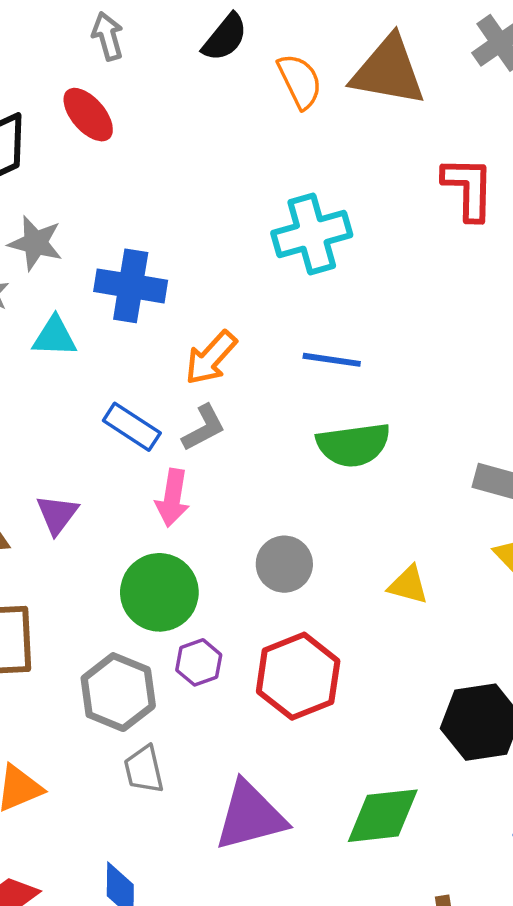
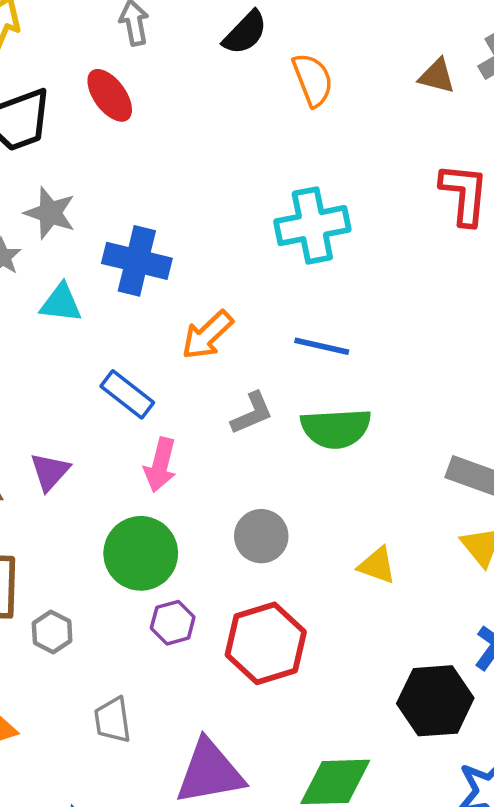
brown triangle: (388, 71) -> (437, 76), moved, size x0.5
gray L-shape: (204, 428) -> (252, 413), moved
gray hexagon: (118, 692) -> (52, 632), moved, size x0.6

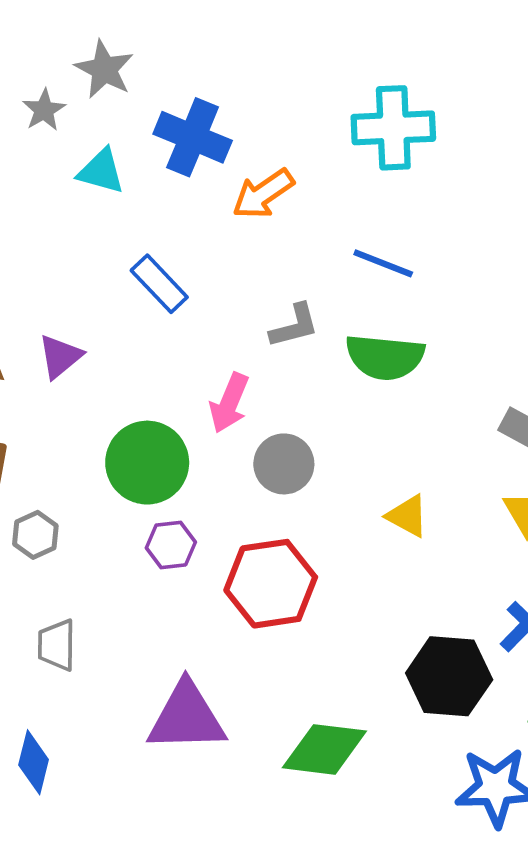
orange arrow: (207, 335) -> (263, 194), moved
pink arrow: (160, 465) -> (229, 403), moved
gray trapezoid: (113, 720) -> (57, 645), moved

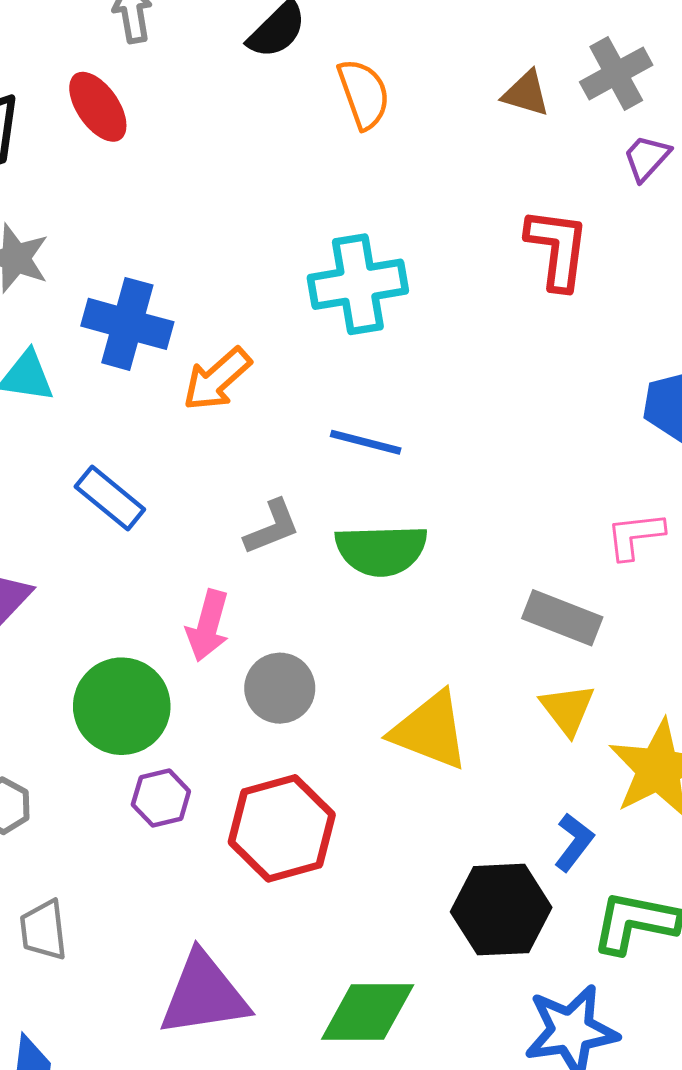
yellow triangle: (407, 516) -> (430, 731), size x1.6

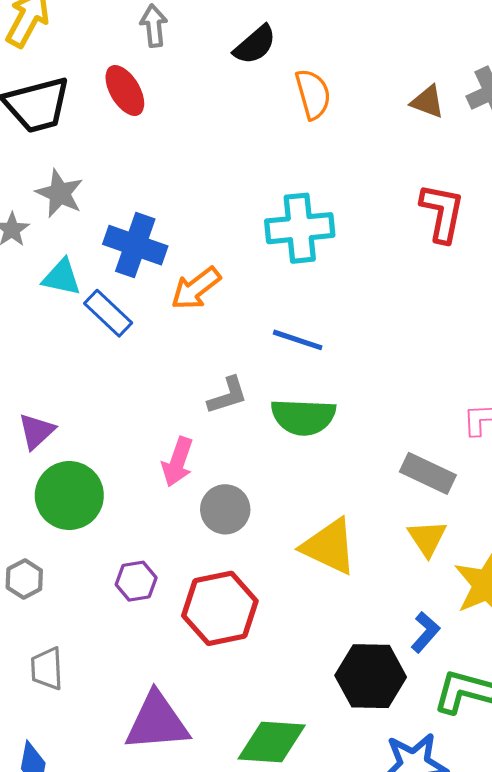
blue rectangle: (110, 498) -> (108, 313), moved
green circle: (122, 706) -> (69, 496), moved

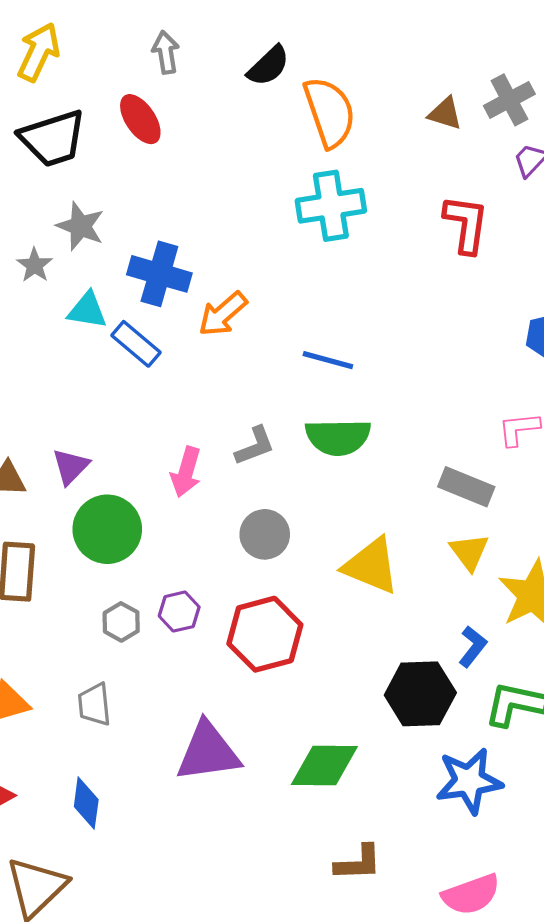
orange semicircle: (313, 94) -> (330, 112), size x1.4
cyan cross: (300, 228) -> (331, 206), moved
gray L-shape: (228, 395) -> (255, 446), moved
pink arrow: (178, 462) -> (186, 472), moved
gray hexagon: (24, 579) -> (121, 622), moved

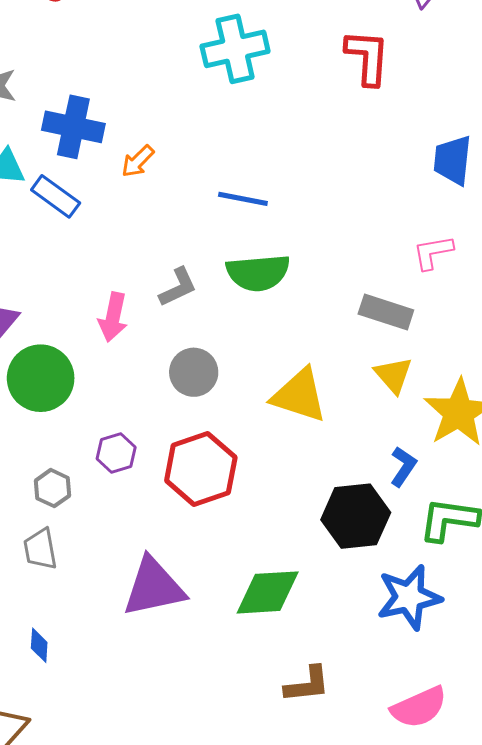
orange arrow: (223, 314) -> (138, 161), size x0.7
gray hexagon: (121, 622) -> (52, 488), moved
blue diamond: (86, 803) -> (39, 645), size x0.7

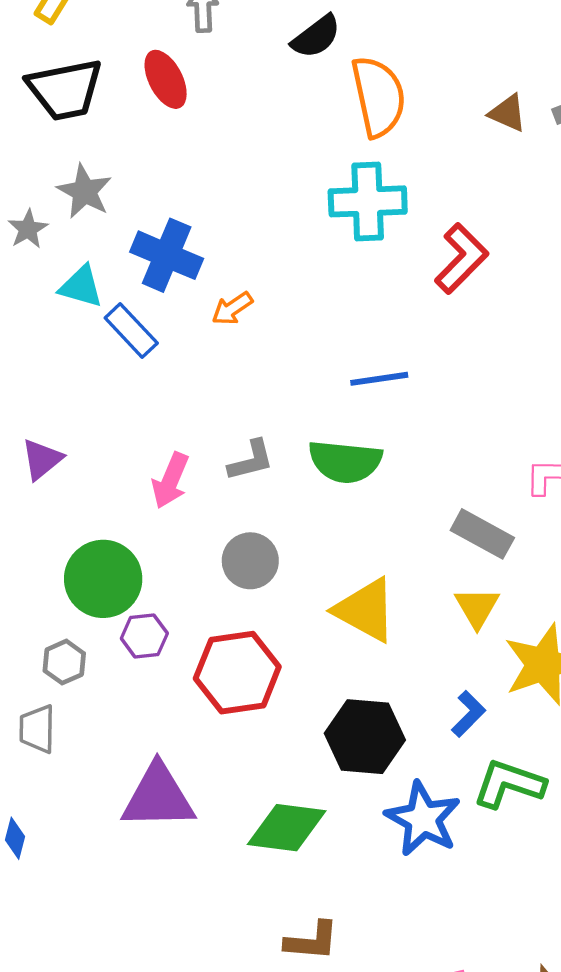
red L-shape: (367, 57) -> (461, 259), moved, turned 30
blue line: (243, 199) -> (379, 379), moved, turned -30
green circle: (41, 378) -> (103, 579), moved
black hexagon: (356, 516) -> (365, 737), moved
blue star: (409, 597) -> (423, 819), moved, turned 30

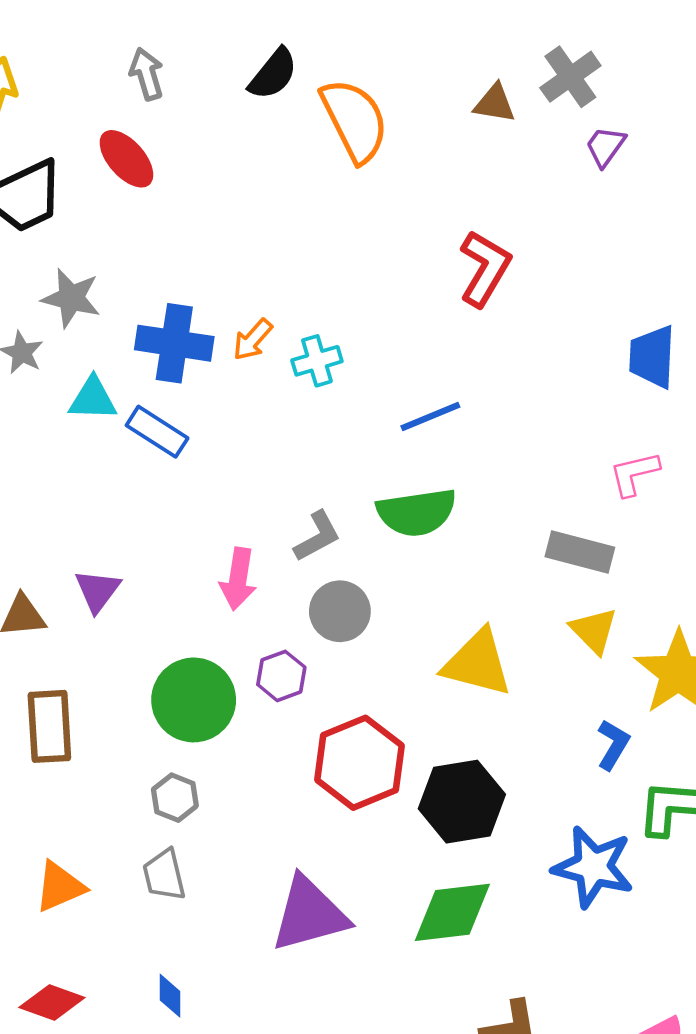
cyan cross: (368, 201) -> (317, 361), moved, size x0.6
orange arrow: (232, 308) -> (253, 340), moved
gray circle: (250, 561) -> (340, 611), moved
purple hexagon: (144, 636) -> (281, 676), moved
black hexagon: (365, 737) -> (462, 802), moved

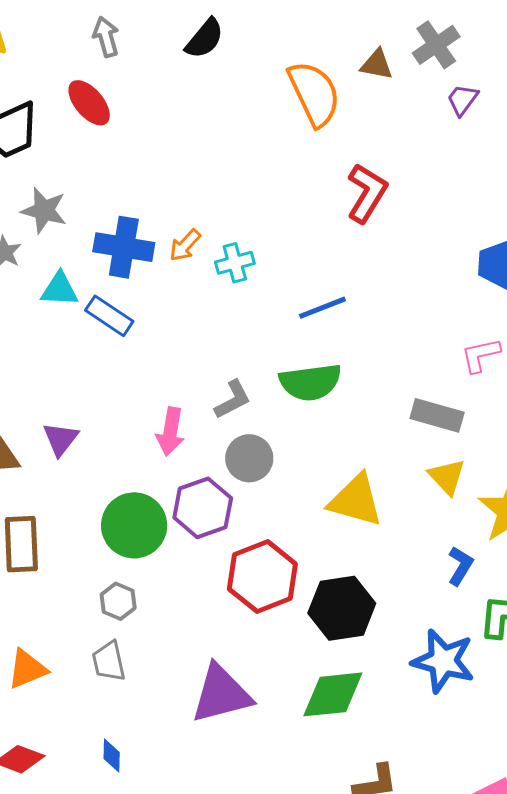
orange semicircle: (355, 120) -> (314, 94), moved
purple hexagon: (281, 676) -> (203, 508), size x1.5

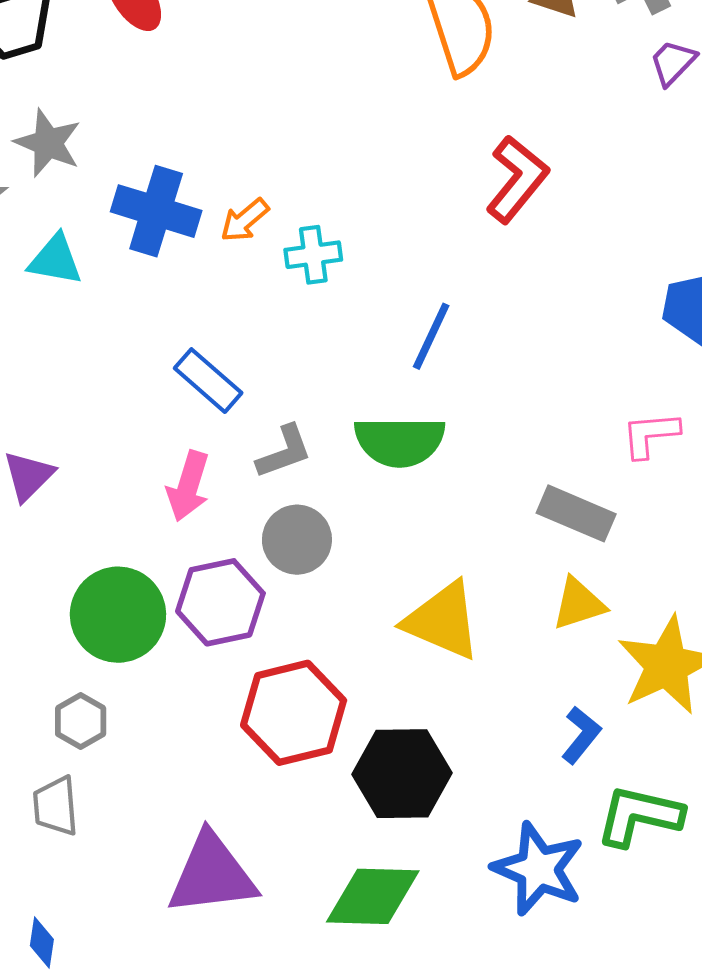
blue line: (322, 308) -> (431, 336), turned -51
blue rectangle: (109, 316) -> (208, 381), moved
yellow triangle: (447, 477) -> (579, 604), turned 48

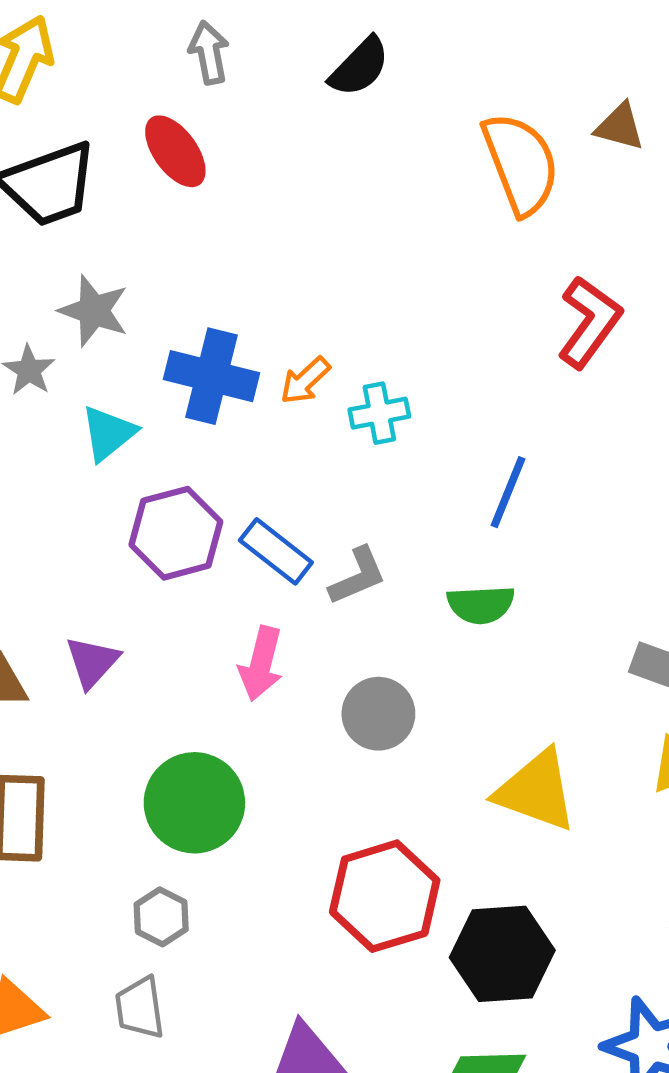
cyan triangle: (55, 260) -> (108, 433), turned -46
green semicircle: (400, 441) -> (481, 605), size x0.7
gray L-shape: (284, 452) -> (358, 576), moved
purple hexagon: (220, 602) -> (176, 533), moved

